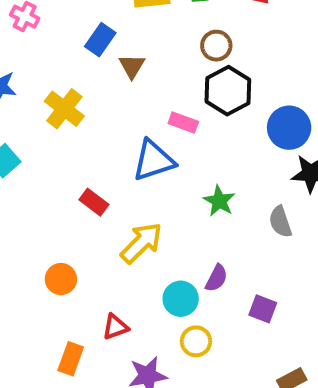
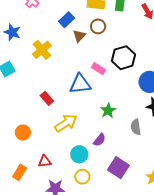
brown circle: (216, 46) -> (98, 26), moved
purple semicircle: (217, 278) -> (100, 140), moved
purple square: (263, 309) -> (118, 168), size x1.5

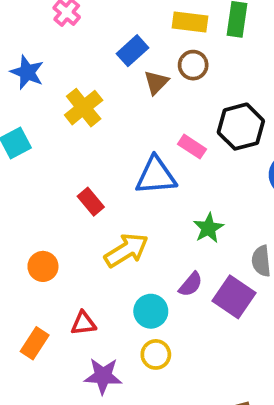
purple square: (118, 168) -> (234, 297), moved

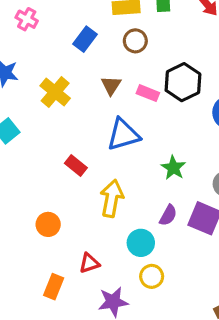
brown triangle: (156, 82) -> (111, 85), moved
pink rectangle: (192, 147) -> (148, 93), moved
yellow arrow: (126, 250) -> (112, 198), turned -36

